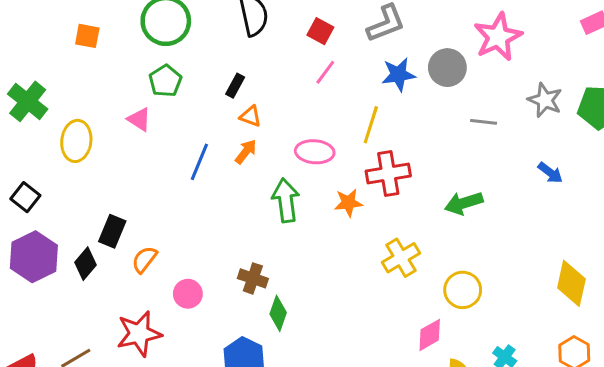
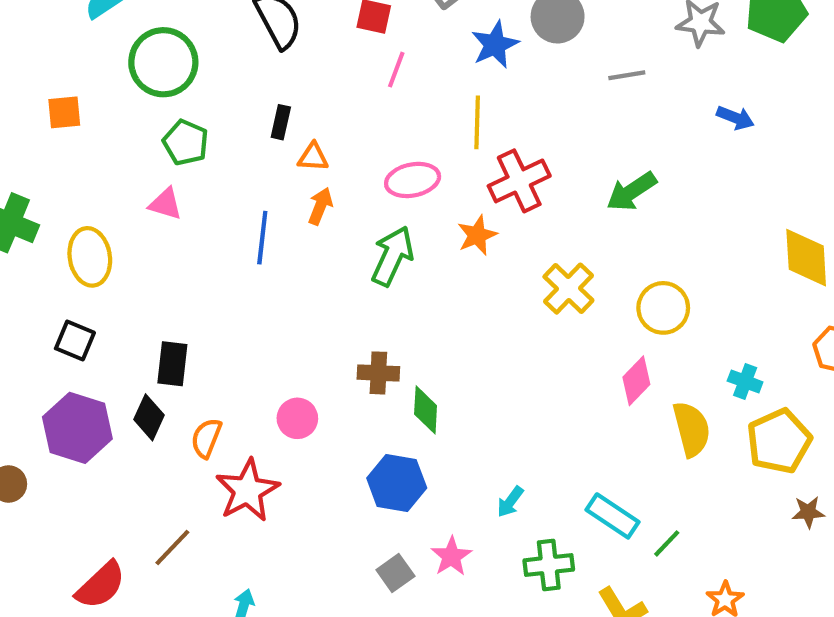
black square: (25, 197) -> (75, 341), moved
green arrow: (286, 200) -> (392, 256), turned 48
orange semicircle: (144, 259) -> (206, 438), moved

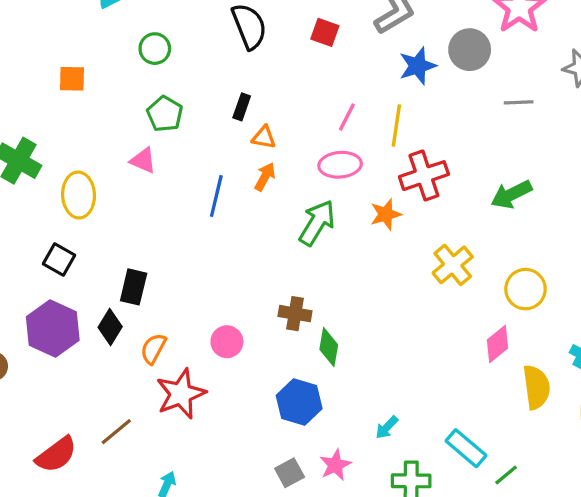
green circle: (163, 62) -> (155, 49), size x0.6
pink line: (396, 70) -> (347, 117), moved

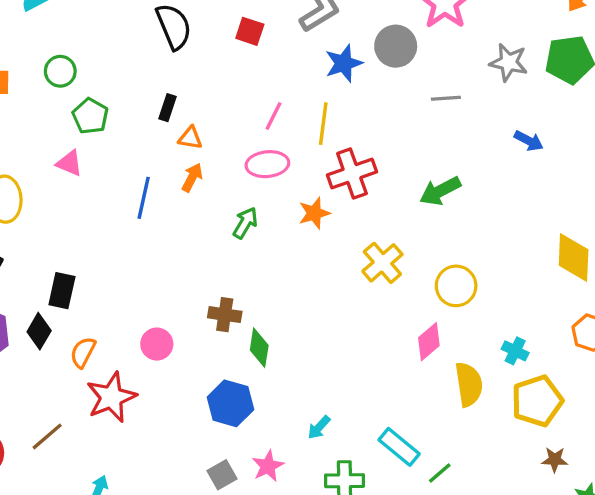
green circle: (155, 49) -> (60, 71), moved
green arrow: (317, 223) -> (245, 223), size x0.7

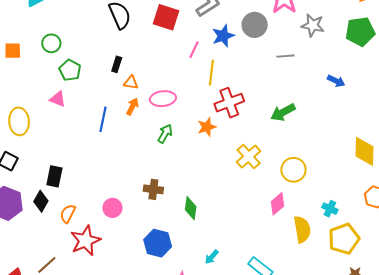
red square: (250, 31) -> (166, 17), size x1.5
gray star: (509, 62) -> (313, 25), moved
pink line: (273, 116) -> (194, 50), moved
pink ellipse: (267, 164) -> (163, 99), moved
green diamond: (259, 348) -> (191, 208), moved

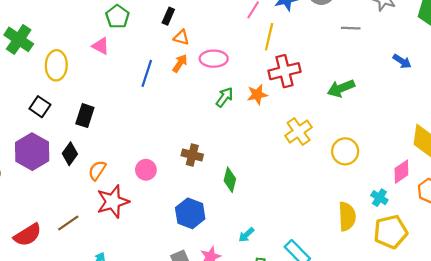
green arrow: (165, 134) -> (225, 97), moved
black rectangle: (54, 176) -> (85, 116), moved
pink diamond: (278, 204) -> (401, 172), moved

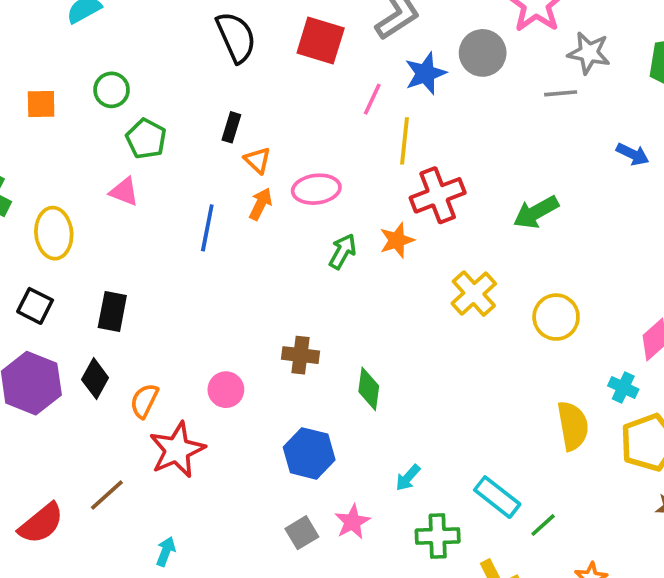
gray line: (351, 28) -> (561, 93), moved
orange triangle: (181, 37) -> (257, 160), turned 35

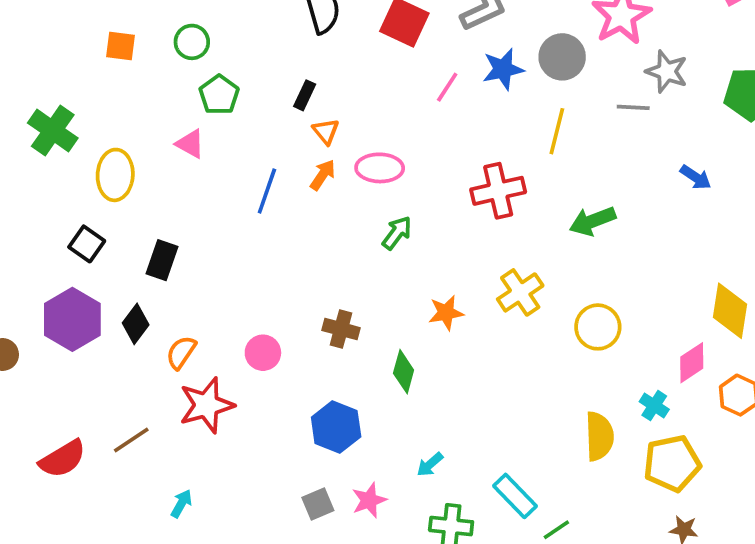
yellow line: (405, 141) -> (557, 131), moved
orange star: (397, 240) -> (446, 313), moved

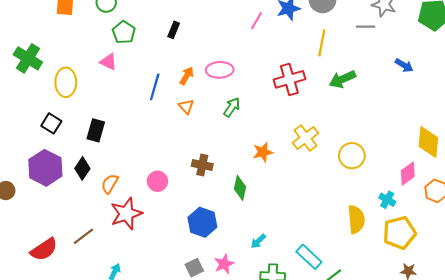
orange triangle: (326, 131) -> (186, 106), moved
green arrow: (593, 221) -> (342, 79), moved

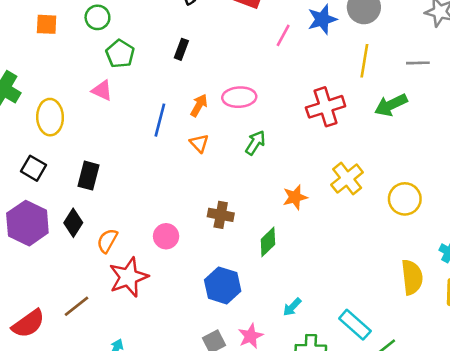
gray line: (366, 27) -> (418, 63), moved
green diamond: (240, 188) -> (268, 242), turned 35

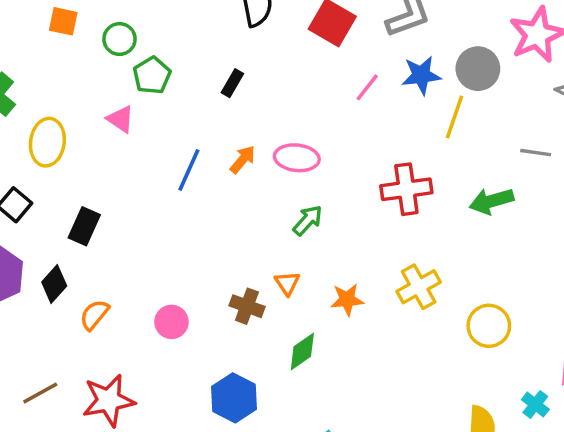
green circle: (97, 17) -> (120, 39), moved
yellow line: (364, 61) -> (455, 117), moved
orange triangle: (199, 143) -> (287, 283), moved
red star: (128, 277) -> (109, 400), moved

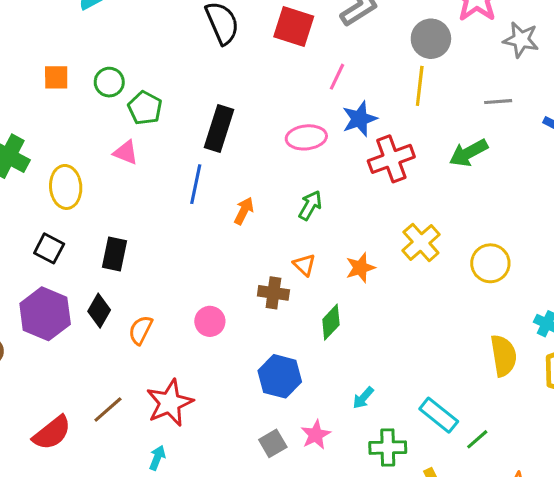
blue star: (421, 75) -> (360, 119), moved
black rectangle: (232, 83) -> (219, 128), moved, size x1.8
pink ellipse: (297, 158) -> (306, 137), moved
orange arrow: (243, 160) -> (244, 211), moved

